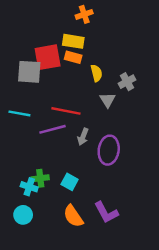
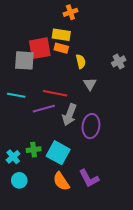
gray cross: (127, 82) -> (119, 61), moved
gray arrow: (83, 137) -> (69, 115), size x1.5
cyan square: (70, 182) -> (58, 153), size x1.6
cyan cross: (29, 187) -> (13, 157), moved, turned 32

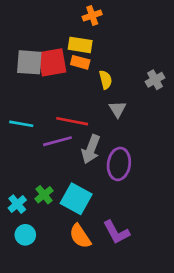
gray square: (24, 60) -> (29, 62), moved
green cross: (34, 150) -> (44, 195), turned -32

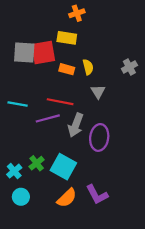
orange rectangle: (80, 62) -> (67, 69), moved
orange semicircle: (80, 236) -> (67, 198), turned -100

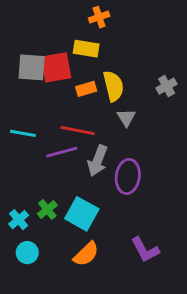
yellow semicircle: (88, 67) -> (113, 86), size x1.5
orange rectangle: (67, 69) -> (86, 89), turned -32
purple L-shape: (97, 195) -> (145, 250), moved

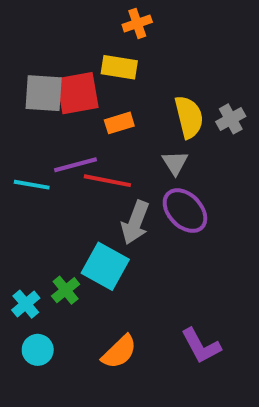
yellow semicircle: (113, 86) -> (189, 117), moved
purple line: (62, 152) -> (76, 165), moved
purple ellipse: (128, 176) -> (185, 211), moved, turned -52
cyan square: (82, 214) -> (105, 266), moved

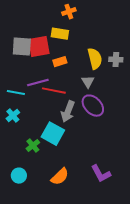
gray cross: (231, 119) -> (116, 60), turned 32
cyan cross: (26, 304) -> (13, 116), moved

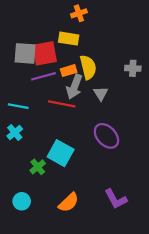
yellow semicircle: (95, 59) -> (88, 67), moved
purple line: (38, 83) -> (43, 76), moved
purple ellipse: (93, 106) -> (106, 136), moved
gray arrow: (68, 112) -> (74, 87), moved

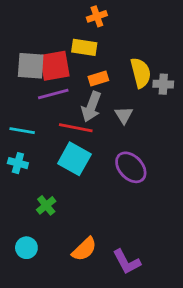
yellow semicircle: (88, 67) -> (141, 73), moved
orange rectangle: (69, 71) -> (98, 78), moved
cyan cross: (15, 133) -> (18, 163), turned -35
cyan square: (61, 153) -> (74, 159), moved
purple L-shape: (116, 199) -> (127, 262), moved

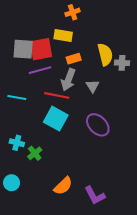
cyan cross: (18, 163) -> (17, 143), moved
cyan circle: (26, 248) -> (12, 183), moved

